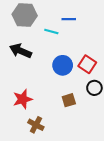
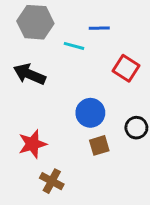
red square: (87, 64) -> (126, 68), moved
blue circle: (63, 65) -> (90, 113), moved

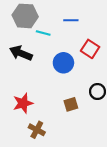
cyan line: (74, 46) -> (43, 33), moved
blue circle: (90, 113) -> (63, 63), moved

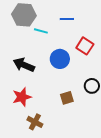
black arrow: (21, 53) -> (24, 65), moved

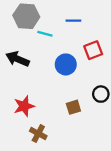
red square: (85, 46) -> (93, 50), turned 36
black arrow: (24, 65) -> (17, 59), moved

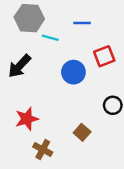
black arrow: (17, 59) -> (19, 66), turned -70
brown square: (73, 107) -> (82, 132), moved, turned -32

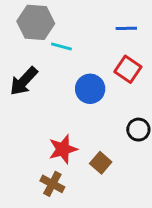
blue line: (82, 23) -> (126, 28), moved
red square: (104, 56) -> (128, 69), turned -35
red star: (27, 119) -> (63, 149), moved

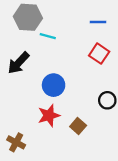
blue circle: (90, 89) -> (54, 85), moved
brown cross: (52, 184) -> (16, 142), moved

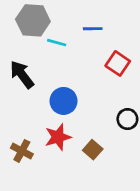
blue line: (98, 22) -> (93, 29), moved
black arrow: (19, 63) -> (22, 75), turned 100
brown cross: (16, 142) -> (22, 151), moved

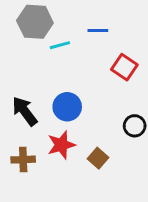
cyan line: (57, 43) -> (60, 45), turned -30
black arrow: (22, 75) -> (25, 111), moved
brown cross: (22, 151) -> (23, 160), turned -30

